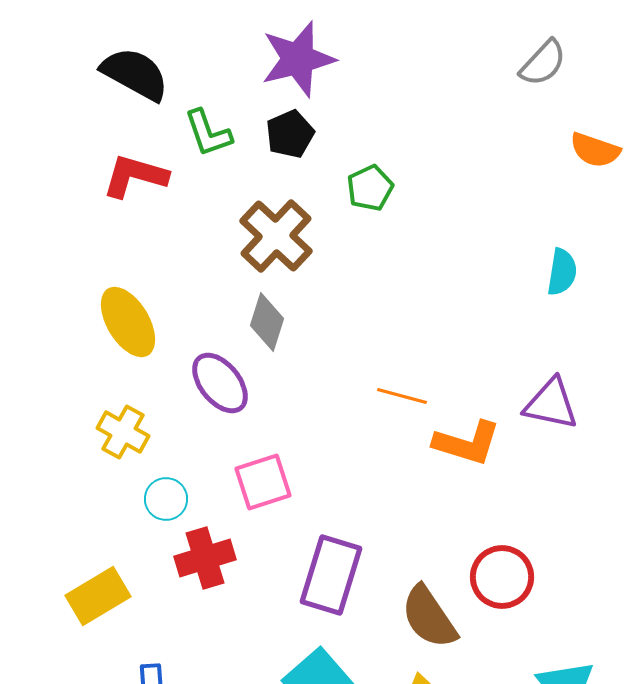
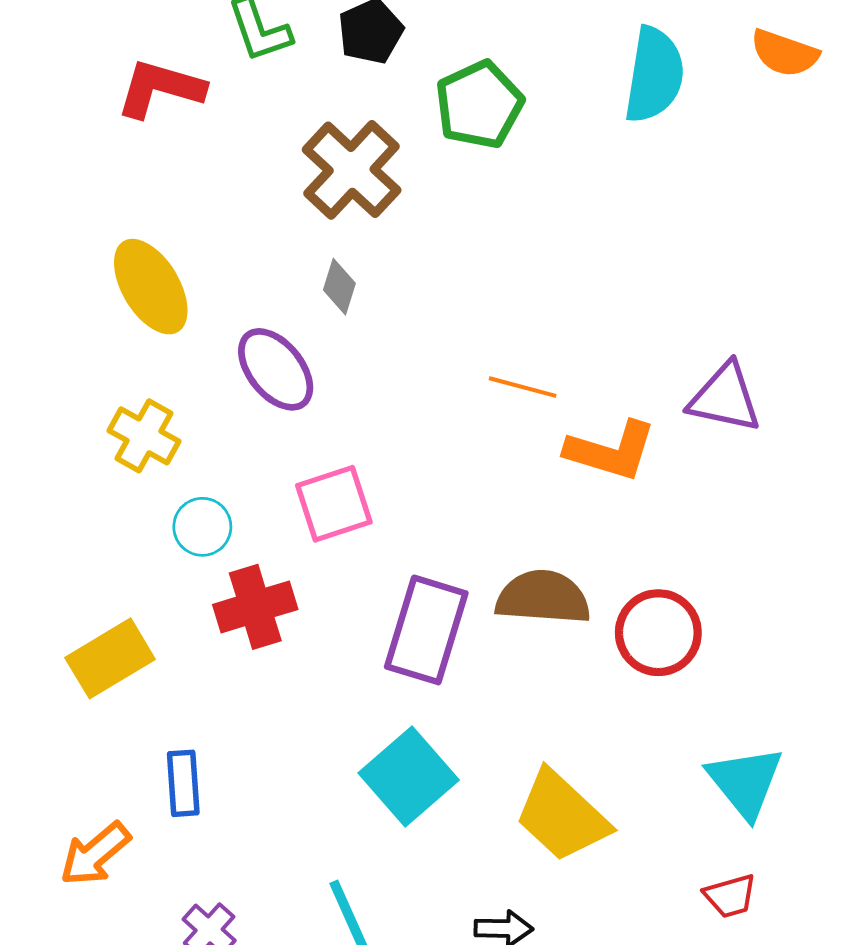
green pentagon: (370, 188) -> (479, 105), size x1.4
cyan semicircle: (562, 272) -> (654, 75), moved, size x1.5
gray diamond: (267, 322) -> (339, 287), size x0.7
brown semicircle: (429, 617) -> (543, 597), moved, turned 128

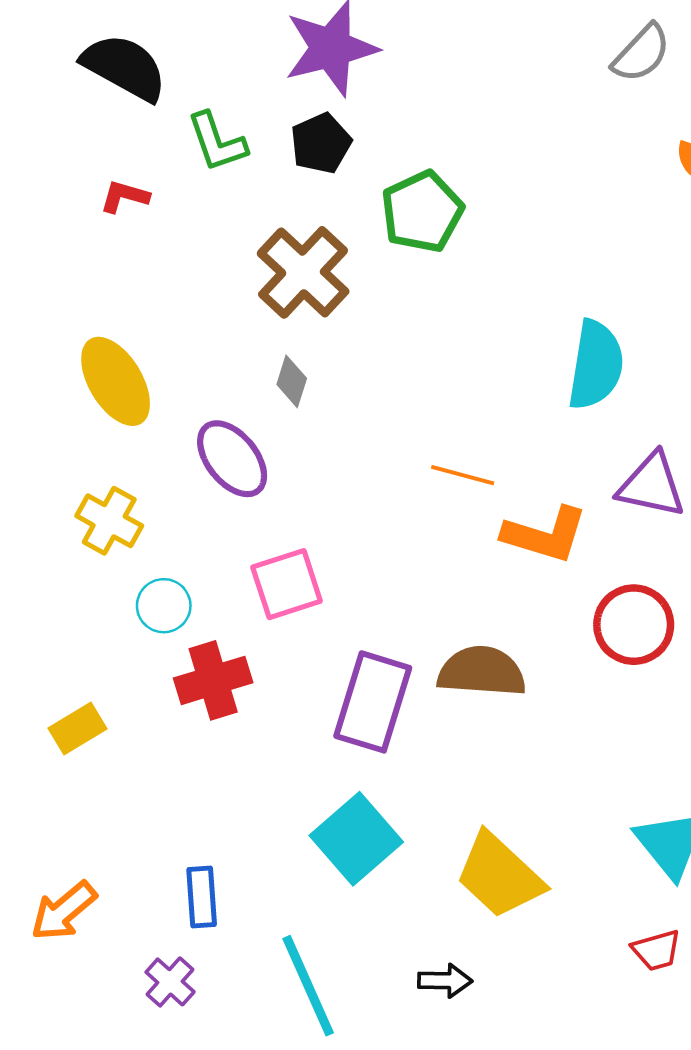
cyan semicircle: (654, 75) -> (596, 365), moved
red L-shape: (160, 88) -> (124, 196), size x0.6
red circle: (658, 633) -> (634, 625), moved
yellow rectangle: (110, 658) -> (78, 729), size x0.7
blue rectangle: (183, 783) -> (202, 897), moved

